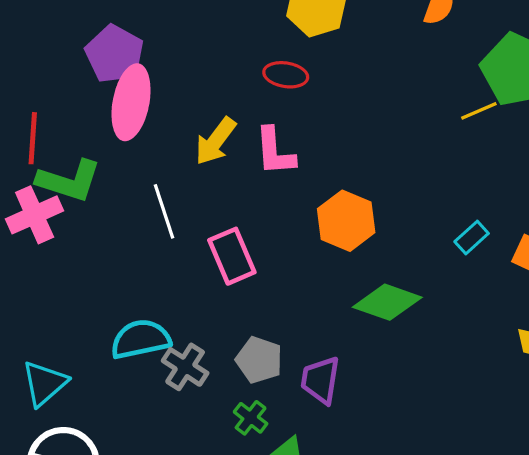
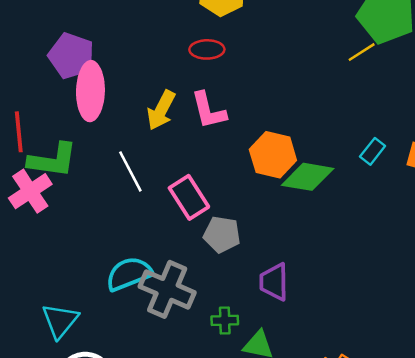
green diamond: (387, 302) -> (308, 177), moved
gray pentagon: (259, 360) -> (222, 234), moved
gray cross: (185, 367) -> (167, 289), size x1.5
green cross: (251, 418) -> (225, 320), turned -30

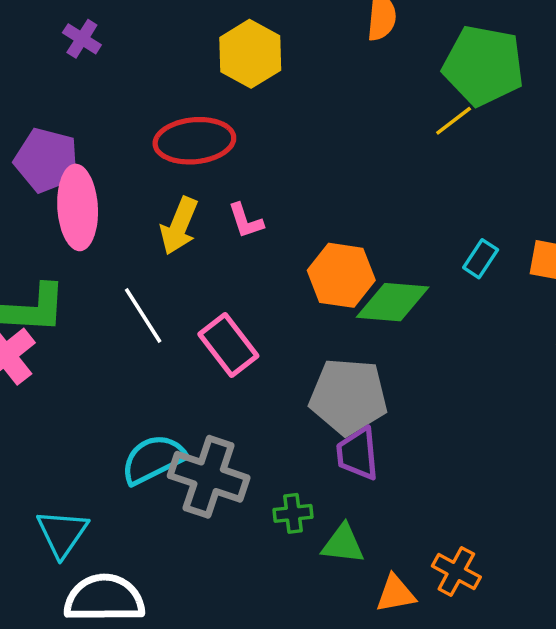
red ellipse: (207, 49) -> (194, 141), moved, size x1.6
pink L-shape: (209, 110) -> (246, 221), size x0.7
gray pentagon: (222, 234) -> (348, 396), moved, size x1.5

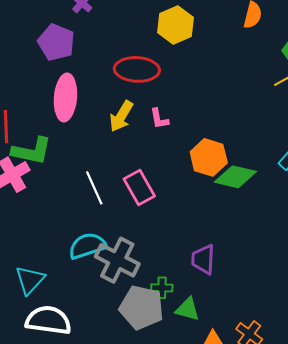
purple pentagon: (47, 160) -> (56, 42), moved
white line: (143, 316) -> (94, 188), moved
gray pentagon: (348, 396) -> (142, 308), moved

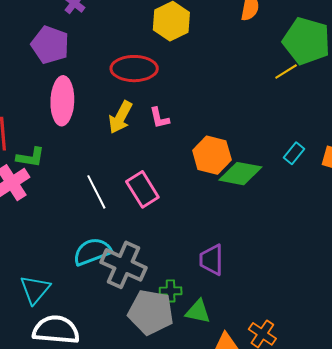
green L-shape: (32, 151) -> (30, 157), size x0.7

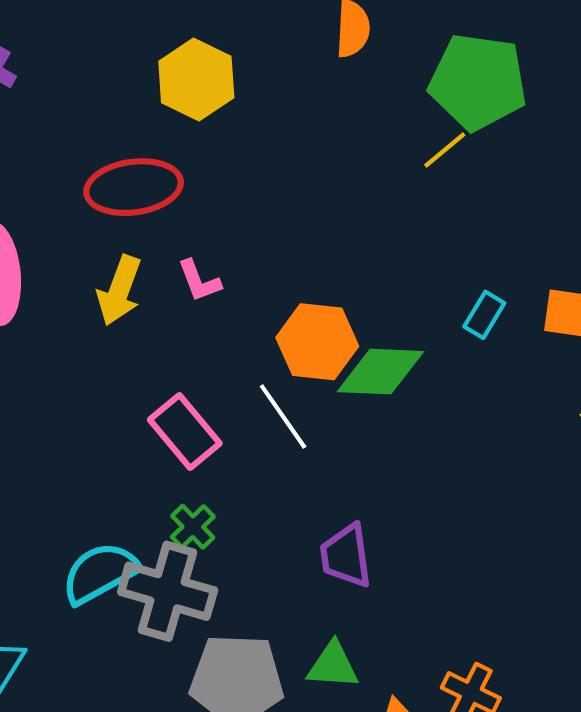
white line: (96, 192) -> (283, 416), moved
green cross: (171, 291) -> (193, 527), moved, turned -35

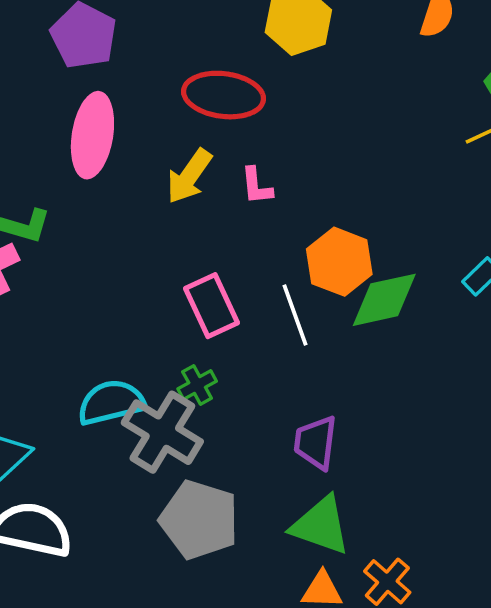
green diamond: (380, 372) -> (384, 300), turned -30
green triangle: (333, 665) -> (321, 525), moved, size x1.4

